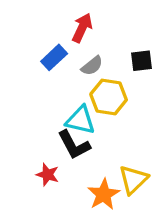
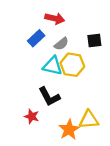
red arrow: (82, 28) -> (55, 19), turned 78
cyan triangle: (81, 120) -> (53, 66), moved
yellow triangle: (133, 180) -> (89, 120), turned 40

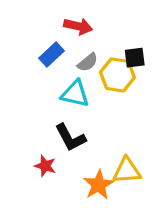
yellow hexagon: (72, 65) -> (117, 75), moved

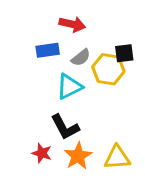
blue rectangle: (51, 54) -> (48, 50), turned 35
cyan triangle: (75, 94) -> (69, 87), turned -40
orange star: (99, 185) -> (78, 156), moved

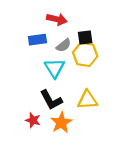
black square: (124, 53) -> (85, 37), moved
cyan triangle: (69, 87) -> (54, 68), turned -35
yellow triangle: (117, 157) -> (87, 100), moved

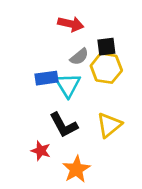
blue rectangle: (37, 40) -> (46, 78), moved
yellow triangle: (87, 100) -> (109, 125), turned -35
orange star: (61, 123) -> (76, 169), moved

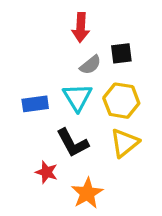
red arrow: (71, 24) -> (81, 27), turned 80
yellow hexagon: (106, 68) -> (121, 101), moved
blue rectangle: (46, 78) -> (35, 104), moved

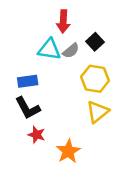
black square: (121, 53) -> (95, 42), turned -36
cyan triangle: (77, 97) -> (49, 49), moved, turned -50
black L-shape: (73, 143) -> (28, 108), moved

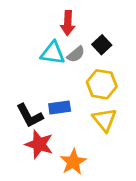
blue rectangle: (28, 81) -> (60, 107), moved
yellow triangle: (98, 112) -> (104, 120), turned -30
red star: (37, 135) -> (39, 144), size x1.5

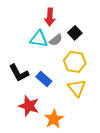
blue rectangle: (60, 107) -> (44, 79), turned 49
black L-shape: (30, 116) -> (19, 73), moved

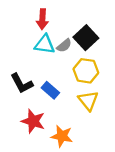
red arrow: (50, 17) -> (42, 19), moved
black square: (75, 33) -> (86, 38), size x1.5
orange star: (54, 119) -> (62, 136), turned -30

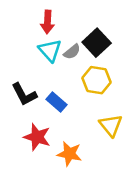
cyan triangle: (45, 44) -> (50, 50), turned 40
yellow triangle: (88, 101) -> (111, 125), moved

